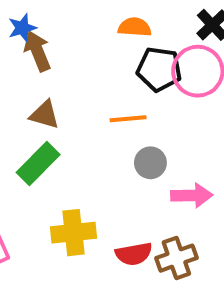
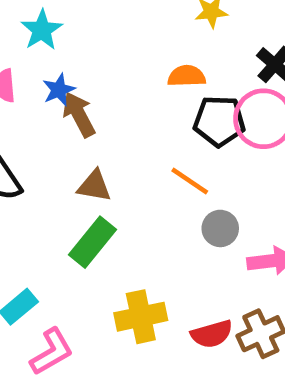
orange line: (128, 119) -> (190, 181), turned 45

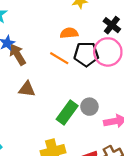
orange line: (190, 181) -> (59, 58), moved
green rectangle: (93, 242) -> (67, 112), moved

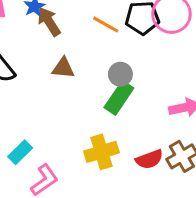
gray circle: (89, 107) -> (120, 74), moved

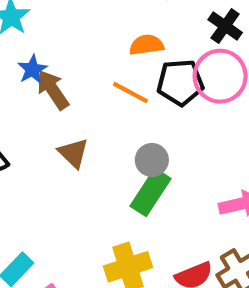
brown triangle: (63, 68) -> (73, 153), turned 40

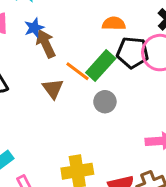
orange line: (130, 93) -> (77, 71), moved
green rectangle: (151, 192) -> (101, 66), moved

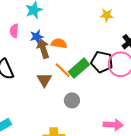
orange semicircle: (114, 24) -> (59, 43), moved
gray circle: (105, 102) -> (72, 100), moved

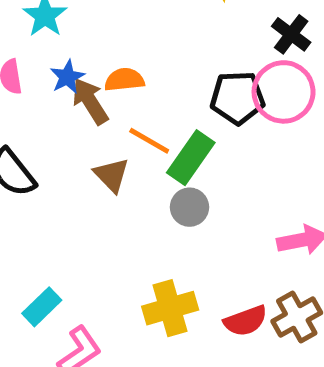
green rectangle: (79, 68) -> (191, 158), moved

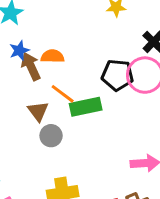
green rectangle: (191, 158) -> (86, 107), turned 36
gray circle: (189, 207) -> (51, 136), moved

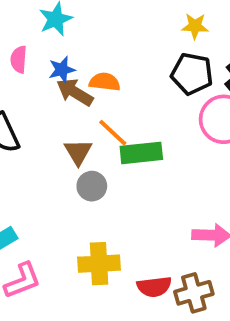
brown arrow: (31, 66) -> (75, 92), turned -40
black pentagon: (117, 75) -> (192, 74), moved

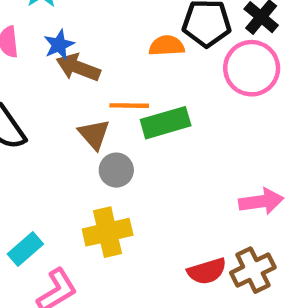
orange semicircle: (105, 82) -> (167, 46), moved
orange line: (113, 133) -> (129, 106), turned -32
yellow cross: (99, 264) -> (108, 232), moved

